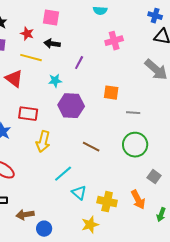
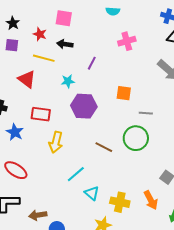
green circle: (135, 145) -> (136, 138), moved

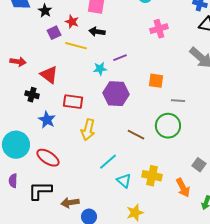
purple square: (12, 45) -> (54, 33), moved, turned -32
purple line: (92, 63) -> (120, 58), moved, turned 40
red triangle: (27, 79) -> (49, 75), moved
yellow cross: (120, 202) -> (152, 176), moved

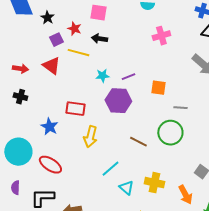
purple line: (120, 58) -> (128, 77), moved
red triangle: (49, 75) -> (51, 66), moved
black cross: (32, 95) -> (20, 97), moved

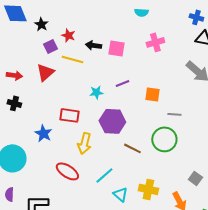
pink square: (98, 13) -> (116, 48), moved
red triangle: (51, 66) -> (45, 72), turned 42
cyan star: (102, 76) -> (96, 92), moved
purple hexagon: (118, 101) -> (112, 121), moved
red ellipse: (50, 165) -> (67, 171), moved

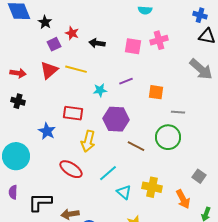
pink square: (116, 48) -> (133, 46), moved
yellow line: (72, 59) -> (76, 69), moved

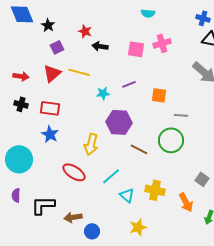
red star: (72, 33) -> (85, 31), moved
red rectangle: (73, 113) -> (50, 108), moved

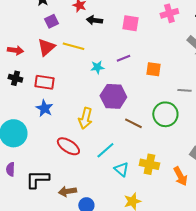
pink cross: (162, 43) -> (169, 13), moved
gray line: (181, 115) -> (184, 90), moved

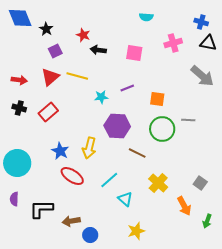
red rectangle: (44, 82) -> (48, 112), turned -48
blue star: (44, 108) -> (60, 151), moved
green circle: (165, 114) -> (162, 129), moved
yellow cross: (149, 164) -> (158, 183), moved, turned 30

